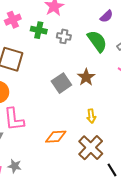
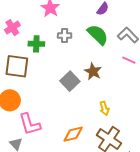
green cross: (39, 30) -> (36, 44), moved

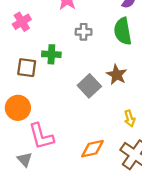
green semicircle: (98, 35) -> (123, 31), turned -145
green cross: (36, 44) -> (51, 54), moved
brown square: (17, 66) -> (27, 68), size x0.7

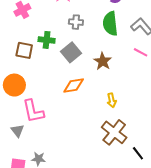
gray square: (89, 86) -> (71, 52), moved
orange diamond: (92, 149) -> (74, 85), moved

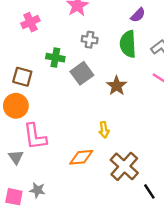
brown square: (24, 50) -> (22, 77), moved
orange diamond: (74, 85) -> (81, 157), moved
yellow arrow: (112, 100) -> (104, 130), moved

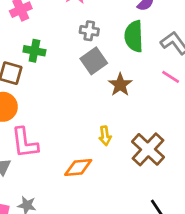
green cross: (55, 58) -> (34, 51), moved
gray square: (82, 73) -> (94, 61), moved
brown cross: (124, 166) -> (148, 149), moved

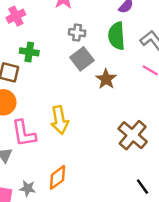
yellow arrow: (105, 136) -> (60, 120), moved, size x1.6
orange diamond: (78, 168) -> (57, 177), moved, turned -30

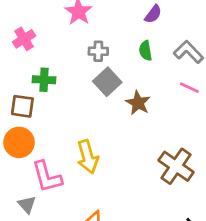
green semicircle: (117, 36) -> (145, 51), size x0.6

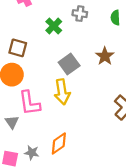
green cross: (44, 80) -> (54, 26), moved, turned 35
gray square: (107, 82) -> (69, 64), moved

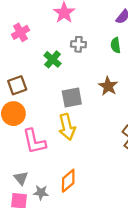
brown square: (18, 48) -> (17, 85), turned -30
gray square: (69, 64) -> (72, 97), turned 30
gray triangle: (12, 122) -> (21, 178), moved

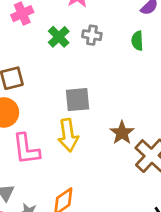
green cross: (53, 59) -> (59, 37), moved
brown star: (108, 86) -> (122, 133), moved

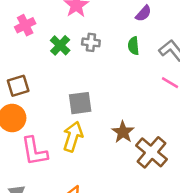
yellow arrow: (68, 135) -> (73, 137), turned -152

